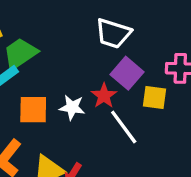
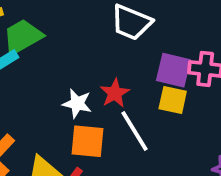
purple square: (127, 73) -> (173, 70), moved, turned -32
orange square: (33, 110) -> (87, 141), moved

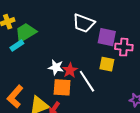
purple square: (173, 70) -> (107, 37), moved
red star: (115, 93) -> (70, 70), moved

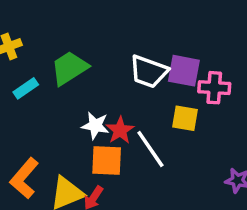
white trapezoid: (84, 23) -> (149, 72), moved
green trapezoid: (26, 33) -> (69, 68), moved

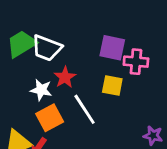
white trapezoid: (149, 72) -> (47, 48), moved
red star: (120, 130) -> (65, 77), moved
orange square: (107, 161) -> (50, 118), turned -32

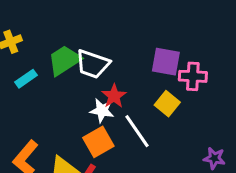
yellow square: (112, 85) -> (167, 104), turned 30
white star: (41, 90) -> (102, 111), moved

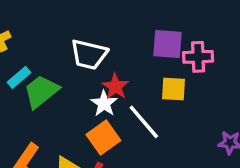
green trapezoid: (64, 60) -> (41, 91), moved
yellow square: (167, 104) -> (173, 89), turned -30
white star: (102, 111) -> (104, 103), turned 30

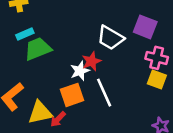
purple square: (167, 44) -> (145, 27), moved
white trapezoid: (89, 54) -> (110, 38), moved
yellow square: (173, 89) -> (157, 80), moved

